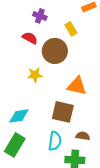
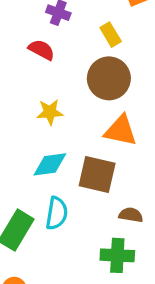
brown circle: (55, 51) -> (109, 78), moved
cyan diamond: (19, 116) -> (50, 164), moved
cyan semicircle: (55, 141) -> (57, 213), moved

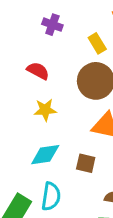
red semicircle: (41, 50) -> (38, 71), moved
brown square: (97, 174) -> (86, 163), size x0.6

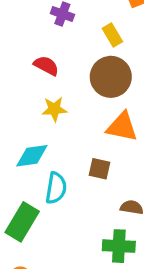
cyan diamond: (45, 155) -> (32, 156), moved
cyan semicircle: (51, 196) -> (56, 188), moved

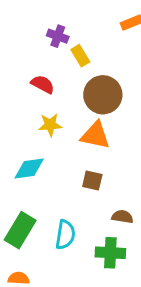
yellow rectangle: (112, 35) -> (80, 56), moved
orange triangle: (122, 127) -> (95, 135), moved
cyan semicircle: (56, 188) -> (65, 235), moved

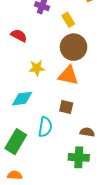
yellow rectangle: (80, 56) -> (68, 20), moved
red semicircle: (43, 84) -> (19, 36), moved
cyan semicircle: (65, 235) -> (45, 127), moved

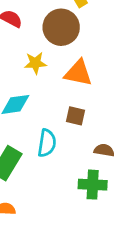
brown circle: (74, 47) -> (61, 27), moved

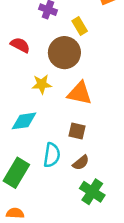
brown semicircle: (104, 150) -> (81, 163), moved, turned 132
green cross: (93, 185) -> (92, 192), turned 30

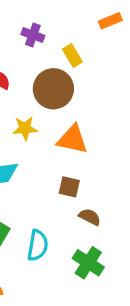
cyan semicircle: (52, 155) -> (38, 245), moved
brown semicircle: (81, 163) -> (90, 217), moved, turned -114

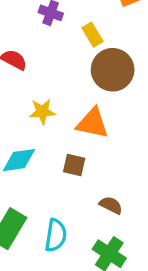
brown circle: (53, 89) -> (113, 70), moved
brown square: (69, 187) -> (74, 165), moved

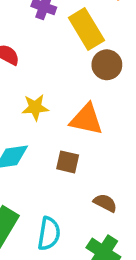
yellow rectangle: (93, 35) -> (86, 29), size x1.6
brown circle: (113, 70) -> (107, 65), size x0.7

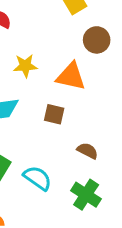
brown circle: (107, 65) -> (97, 40), moved
cyan semicircle: (49, 234) -> (37, 178), turned -64

